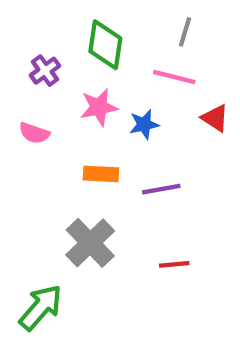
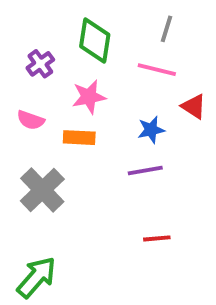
blue star: (144, 124) -> (151, 130), moved
orange rectangle: (101, 174) -> (79, 138), moved
gray cross: (90, 243) -> (42, 190), moved

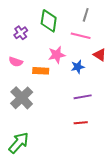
pink star: (89, 97) -> (57, 55), moved
purple line: (145, 171) -> (83, 97), moved

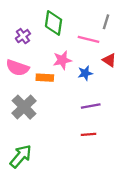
gray line: (86, 15) -> (106, 22), moved
pink semicircle: (16, 62) -> (17, 68), size x1.5

